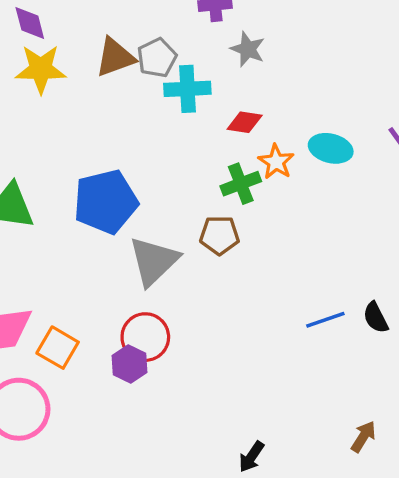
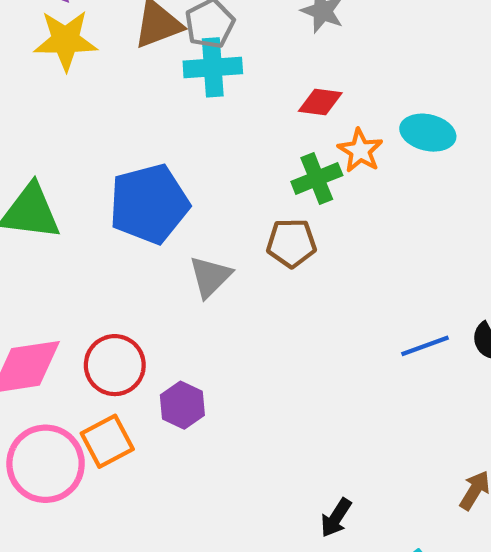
cyan cross: (187, 89) -> (213, 67), moved
gray triangle: (154, 261) -> (210, 277), size x0.7
red circle: (145, 337) -> (115, 365), moved
orange square: (58, 348) -> (107, 441), moved, turned 33

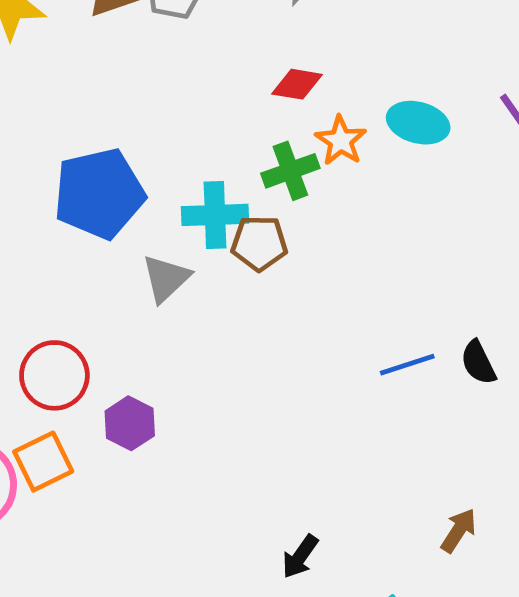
cyan cross: (213, 67) -> (215, 215), moved

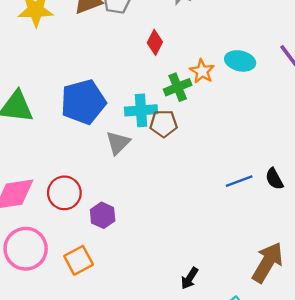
red diamond: (297, 84) -> (155, 42), moved, turned -70
orange square: (43, 462) -> (79, 260), moved
brown arrow: (459, 530) -> (268, 262), size x1.8

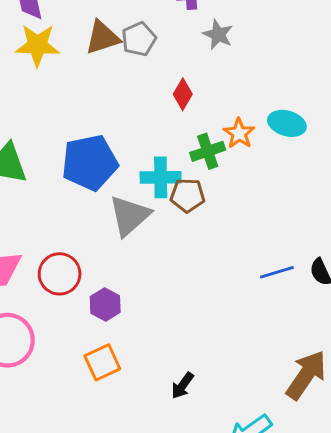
gray triangle: (118, 143) -> (130, 216), size x1.4
orange square: (79, 260) -> (102, 362), moved
black arrow: (189, 278) -> (182, 386), moved

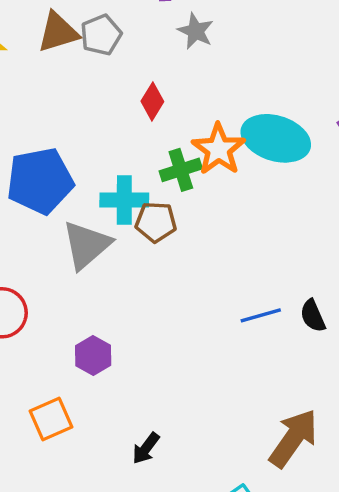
cyan ellipse: (287, 123) -> (276, 138), size x1.5
orange star: (239, 133) -> (219, 149), size x1.4
purple hexagon: (105, 304) -> (93, 355), moved

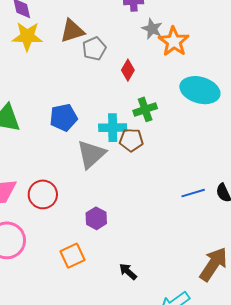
gray pentagon: (101, 35) -> (94, 49), moved
orange star: (219, 149) -> (174, 41), moved
blue pentagon: (40, 181) -> (64, 117), size x0.7
black arrow: (146, 448) -> (128, 272), turned 96

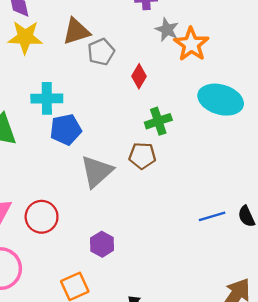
cyan cross: (113, 128) -> (47, 98), moved

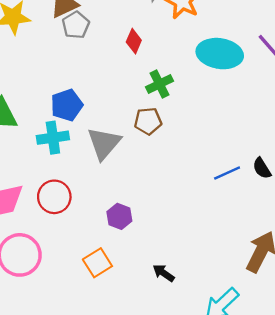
gray pentagon: (101, 52) -> (76, 25), moved
cyan cross: (47, 98) -> (53, 138), moved

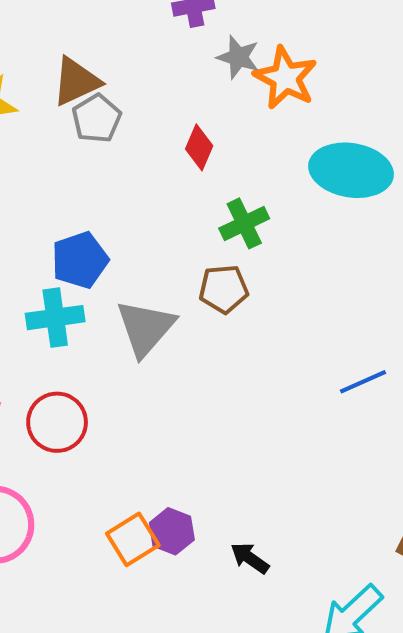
purple hexagon: (119, 216) -> (172, 531), moved

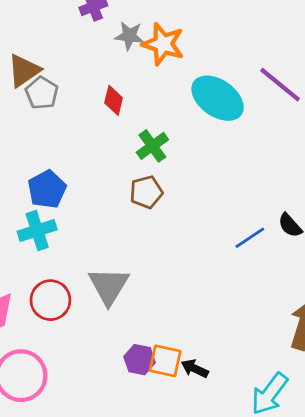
cyan ellipse: (351, 170) -> (218, 98), turned 36
gray triangle: (145, 328) -> (109, 286), moved
orange square: (133, 539) -> (165, 361), moved, turned -36

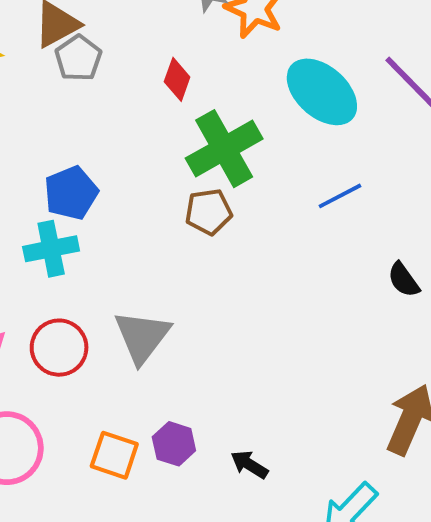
green cross: (152, 146) -> (224, 149), size x1.6
blue line: (250, 238) -> (340, 196), moved
orange square: (165, 361) -> (114, 455), moved

